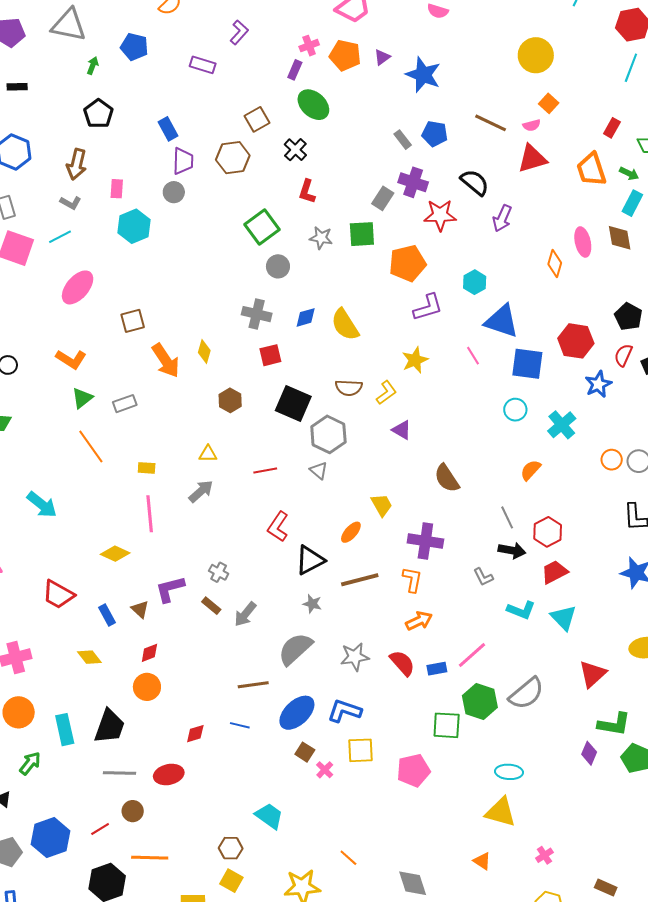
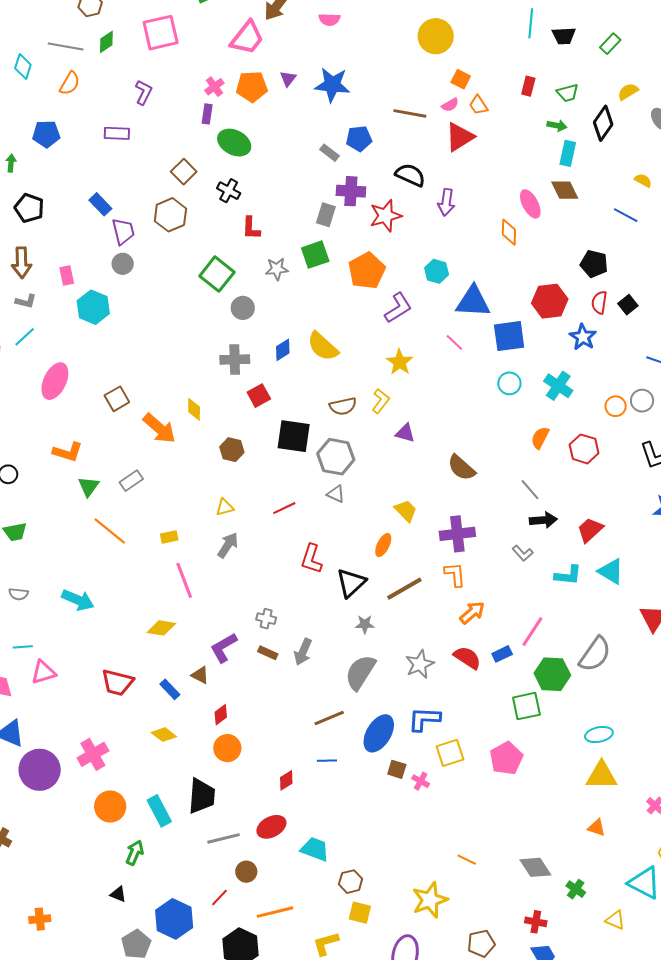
orange trapezoid: (591, 169) -> (478, 105), moved, size x0.6
red hexagon: (548, 532) -> (584, 449), moved
cyan trapezoid: (269, 816) -> (315, 849), moved

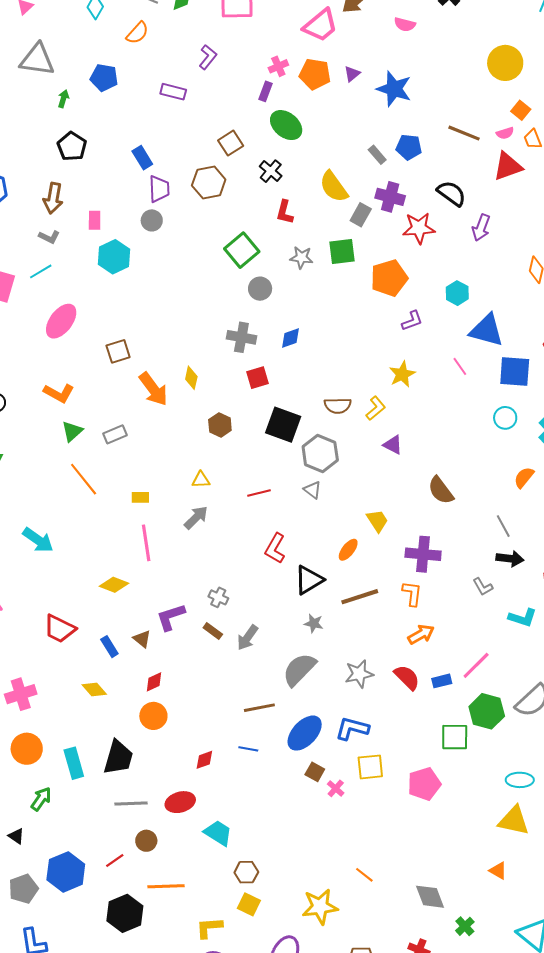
purple L-shape: (398, 308) -> (412, 321), size x0.7
yellow semicircle: (323, 346) -> (334, 187), moved

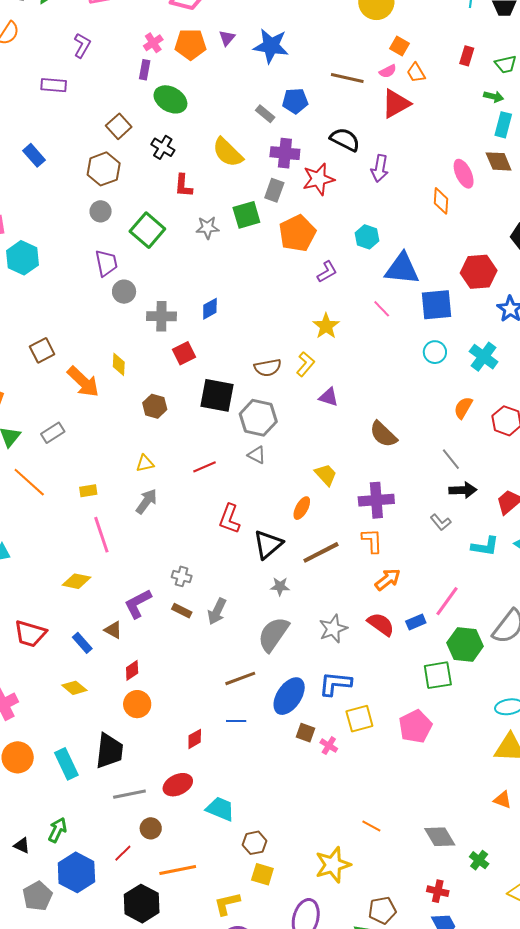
purple trapezoid: (159, 189) -> (106, 263), moved
gray rectangle: (361, 215) -> (274, 190), moved
gray circle: (152, 220) -> (101, 211), moved
gray circle: (260, 289) -> (124, 292), moved
green arrow: (41, 799) -> (57, 830), moved

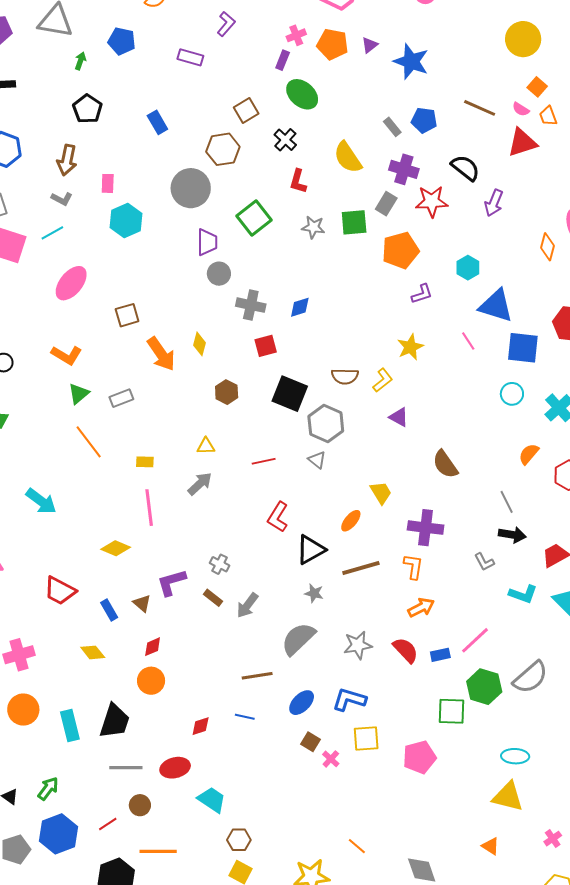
pink semicircle: (388, 71) -> (521, 109), turned 48
gray circle: (101, 211) -> (191, 188), moved, size x1.8
blue ellipse: (289, 696) -> (302, 703), size x0.7

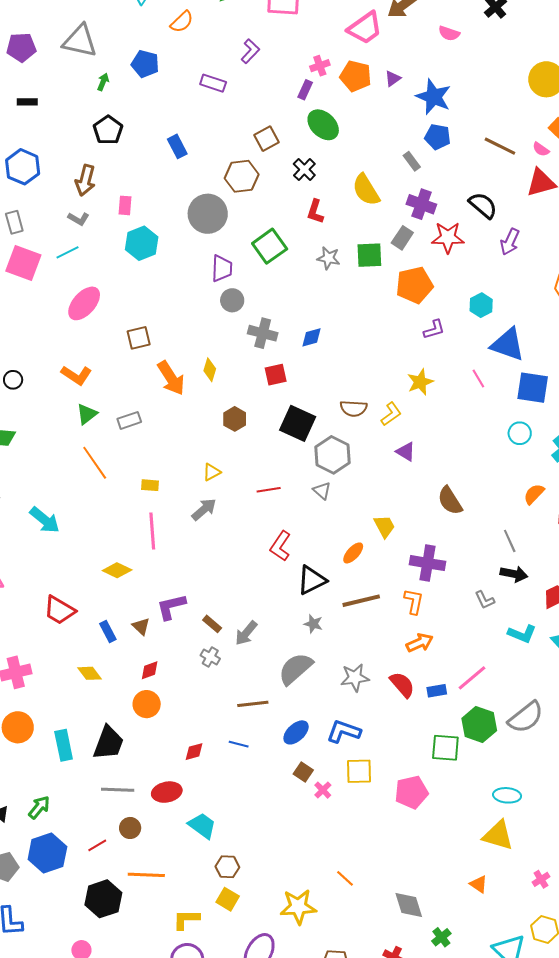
blue pentagon: (424, 120) -> (438, 137), moved
yellow triangle: (206, 446) -> (212, 472), turned -30
gray cross: (220, 564) -> (210, 657), moved

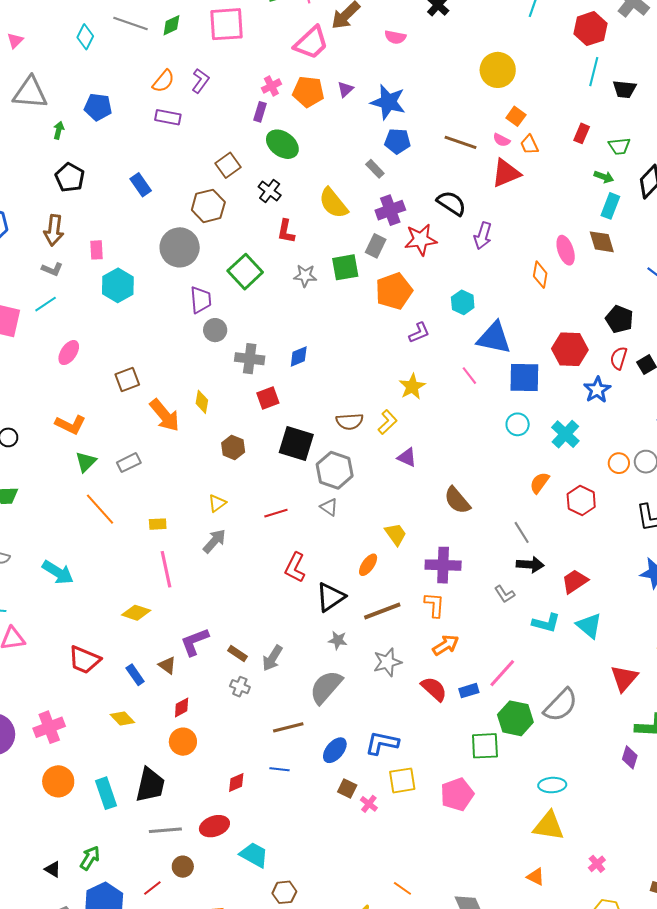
orange semicircle: (182, 22) -> (163, 81), moved
purple cross: (421, 204) -> (390, 210), turned -32
pink ellipse: (84, 303) -> (69, 353), size x0.7
gray star: (355, 678) -> (387, 662), moved

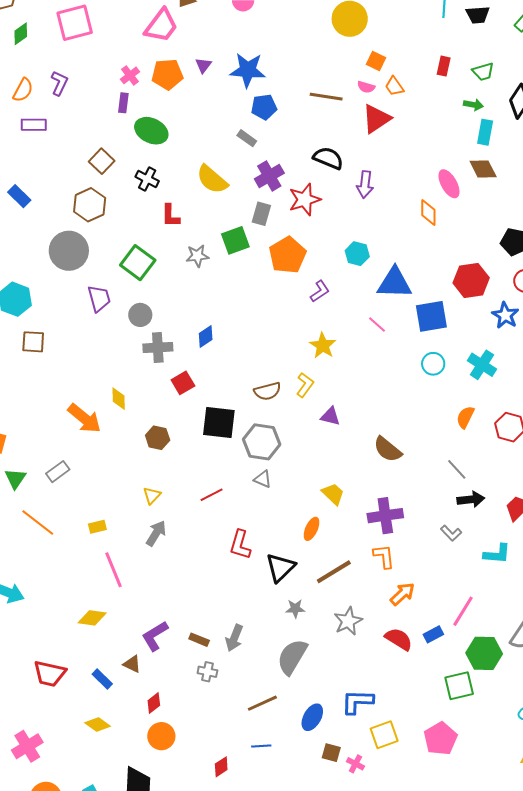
gray circle: (215, 330) -> (140, 315), moved
brown square: (127, 380) -> (33, 342), moved, turned 35

